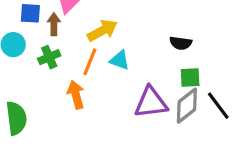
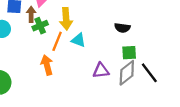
yellow arrow: (102, 31) -> (66, 19), turned 115
green cross: (49, 57) -> (40, 26), moved
purple triangle: (151, 102) -> (101, 71), size x0.7

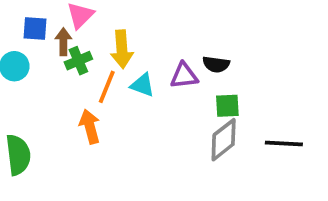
purple triangle: (101, 71) -> (184, 76), moved
black line: (149, 73) -> (284, 143), moved, turned -50

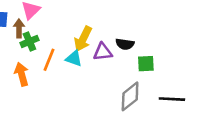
yellow arrow: (122, 49) -> (83, 39), moved, turned 30
green square: (227, 106) -> (146, 64), moved
orange arrow: (90, 127) -> (22, 74), moved

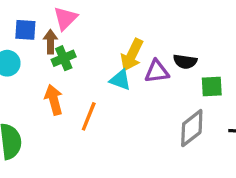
orange line: (49, 60) -> (89, 116), moved

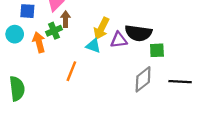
brown arrow: (50, 42) -> (66, 19), moved
black semicircle: (185, 62) -> (138, 33), size x1.6
orange arrow: (54, 100) -> (39, 42), moved

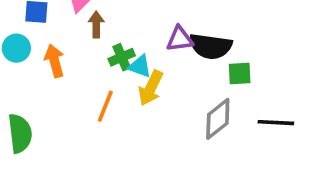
yellow arrow: (101, 28) -> (151, 88), moved
green cross: (54, 31) -> (122, 57), moved
purple triangle: (119, 40) -> (180, 39), moved

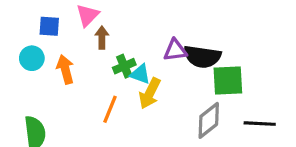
green square: (240, 74) -> (228, 81), size x1.5

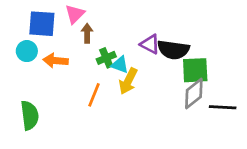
blue square: (49, 26) -> (42, 24), size x1.5
purple triangle: (175, 50) -> (150, 44), turned 35
orange arrow: (65, 69) -> (56, 61), turned -70
gray diamond: (209, 120) -> (194, 93), moved

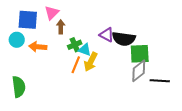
orange line: (94, 95) -> (76, 65), moved

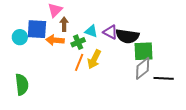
blue square: (28, 20) -> (37, 29), moved
orange arrow: (38, 47) -> (55, 40), moved
cyan triangle: (85, 50) -> (91, 31), moved

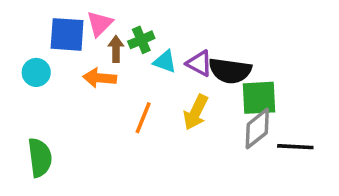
blue square: (37, 29) -> (67, 34), moved
green cross: (78, 42) -> (141, 40), moved
yellow arrow: (94, 59) -> (196, 112), moved

